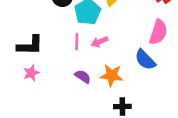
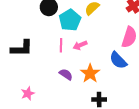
pink star: (31, 73) -> (28, 94), moved
orange star: (112, 75) -> (90, 73), turned 30

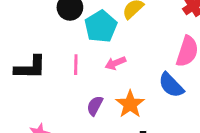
pink line: (61, 45) -> (76, 65), moved
purple semicircle: (66, 74) -> (95, 106), turned -96

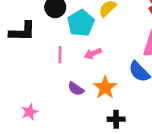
black L-shape: (30, 68) -> (22, 32), moved
purple semicircle: (95, 106) -> (76, 89), turned -84

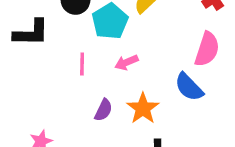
purple semicircle: (76, 89) -> (103, 110), turned -98

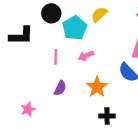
purple semicircle: (103, 110) -> (60, 88), moved

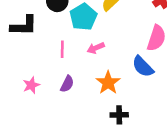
pink star: (28, 109) -> (31, 85), moved

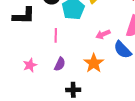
pink arrow: (96, 48) -> (103, 34), moved
black cross: (119, 115) -> (73, 90), moved

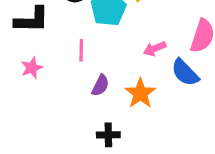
purple semicircle: (60, 64) -> (100, 85), moved
pink star: (30, 65) -> (32, 68), moved

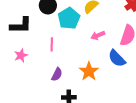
pink arrow: (155, 49) -> (98, 35), moved
purple semicircle: (100, 85) -> (57, 74), moved

